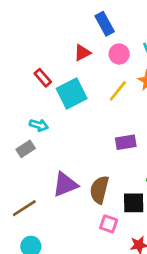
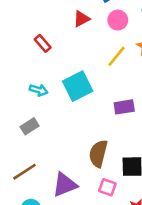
cyan square: (72, 94) -> (78, 86), moved
gray rectangle: (26, 149) -> (30, 126), moved
purple triangle: (65, 184) -> (65, 185), moved

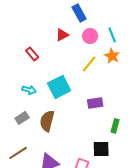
brown semicircle: (98, 154) -> (47, 121), moved

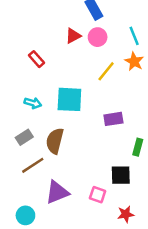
pink circle: (90, 36) -> (98, 37), moved
cyan square: (59, 87) -> (69, 99), turned 30
brown line: (18, 153) -> (33, 165), moved

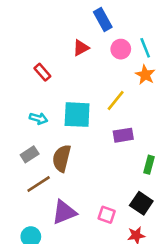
pink circle: (98, 37) -> (121, 49), moved
yellow line: (106, 71) -> (116, 100), moved
black square: (121, 175) -> (141, 203), moved, turned 35

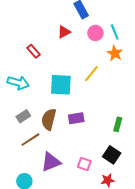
cyan arrow: (39, 118) -> (18, 83), moved, size x1.5
purple rectangle: (123, 135) -> (76, 118), moved

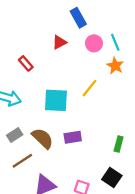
brown semicircle: (49, 119) -> (43, 138), turned 120

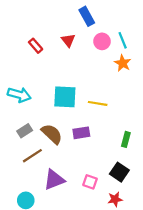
red triangle: (59, 42) -> (68, 40), turned -40
red rectangle: (26, 63) -> (36, 46), moved
yellow line: (89, 88) -> (98, 103), moved, turned 60

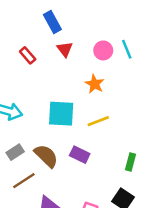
blue rectangle: (87, 16) -> (52, 22), moved
orange star: (123, 63) -> (95, 84), moved
yellow line: (98, 103) -> (98, 121), turned -30
purple rectangle: (81, 133) -> (80, 155), turned 35

